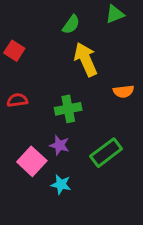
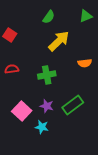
green triangle: (115, 14) -> (86, 16), moved
yellow arrow: (86, 59) -> (59, 41), turned 70
purple star: (59, 145) -> (47, 106), moved

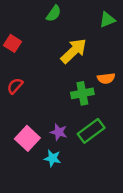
green semicircle: (49, 17) -> (54, 13), moved
red semicircle: (12, 69) -> (15, 86), turned -40
green cross: (47, 75) -> (82, 93), moved

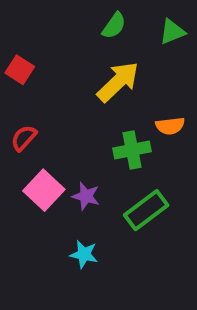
green semicircle: (54, 13) -> (114, 26), moved
purple star: (59, 132) -> (86, 196), moved
pink square: (27, 138) -> (44, 190), moved

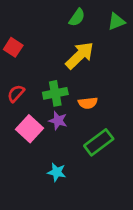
orange semicircle: (170, 126) -> (88, 103), moved
green cross: (132, 150) -> (55, 93), moved
purple star: (86, 196) -> (58, 121), moved

